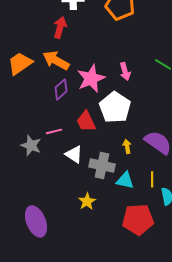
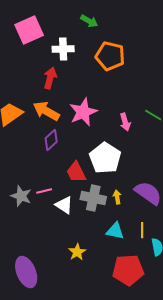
pink arrow: (125, 71) -> (125, 122), moved
pink star: (91, 78) -> (83, 112), moved
pink line: (54, 131) -> (44, 191), moved
gray cross: (102, 165) -> (93, 198), moved

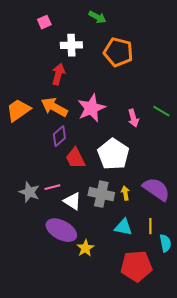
pink square: (29, 30) -> (44, 22), moved, size x0.5
red trapezoid: (76, 172) -> (75, 158), moved
purple ellipse: (26, 272) -> (61, 230), moved, turned -40

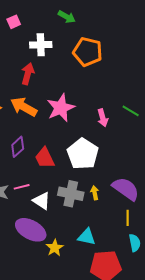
purple diamond: (59, 136) -> (18, 147), moved
yellow line: (150, 226) -> (128, 218), moved
cyan triangle: (123, 227) -> (87, 237), moved

